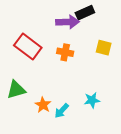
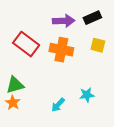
black rectangle: (85, 13) -> (92, 18), moved
orange cross: (65, 52) -> (61, 50), size x1.5
orange star: (43, 105) -> (13, 103), moved

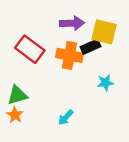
black rectangle: (92, 18) -> (91, 47), moved
yellow square: (98, 45) -> (104, 32), moved, size x1.5
cyan star: (87, 95) -> (105, 83), moved

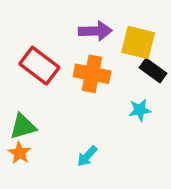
black rectangle: (91, 47) -> (153, 71), moved, turned 60

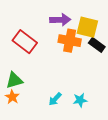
orange cross: (92, 74) -> (70, 41), moved
cyan star: (140, 110) -> (80, 100), moved

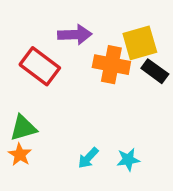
purple arrow: (60, 20) -> (75, 35), moved
yellow square: (87, 27) -> (140, 43), turned -30

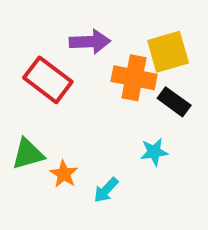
black rectangle: (155, 71) -> (174, 102), moved
orange star: (20, 155) -> (64, 174), moved
cyan star: (128, 160) -> (154, 152), moved

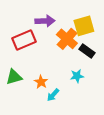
orange cross: (134, 78) -> (67, 39), turned 30
red rectangle: (48, 80) -> (24, 40), turned -60
orange star: (64, 174) -> (41, 82), moved

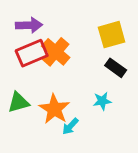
purple arrow: (45, 21) -> (29, 25), moved
orange cross: (67, 39) -> (56, 52), moved
orange star: (41, 82) -> (54, 109), size x1.6

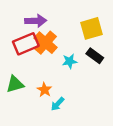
purple arrow: (29, 25) -> (36, 21), moved
cyan star: (102, 101) -> (70, 61), moved
orange star: (54, 109) -> (44, 90), size x0.6

